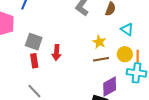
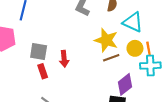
cyan triangle: (127, 29) -> (133, 22), size x1.5
yellow star: (99, 42) -> (106, 40), size x1.6

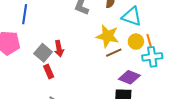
gray square: (39, 52) -> (43, 53), turned 36
red arrow: (64, 59) -> (59, 49), moved
purple diamond: (125, 84) -> (129, 77), turned 65

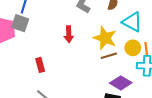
red arrow: (59, 49) -> (69, 34), moved
gray square: (43, 53) -> (20, 23), moved, turned -30

